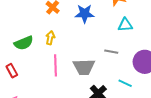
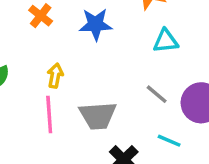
yellow arrow: (50, 38) -> (55, 76), moved
gray line: (111, 52) -> (157, 94), moved, turned 32

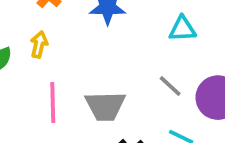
yellow arrow: (55, 76) -> (39, 44), moved

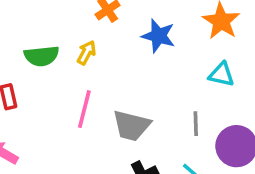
gray line: (170, 86) -> (196, 124), turned 30

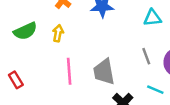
green semicircle: (42, 56) -> (25, 31), moved
gray trapezoid: (131, 126) -> (104, 72), turned 84

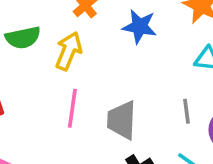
yellow arrow: (58, 33) -> (69, 51), size x1.5

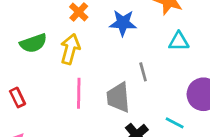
gray line: (186, 111) -> (143, 72), moved

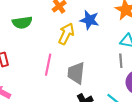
yellow arrow: (70, 49) -> (66, 34), moved
gray line: (143, 72) -> (121, 61), moved

